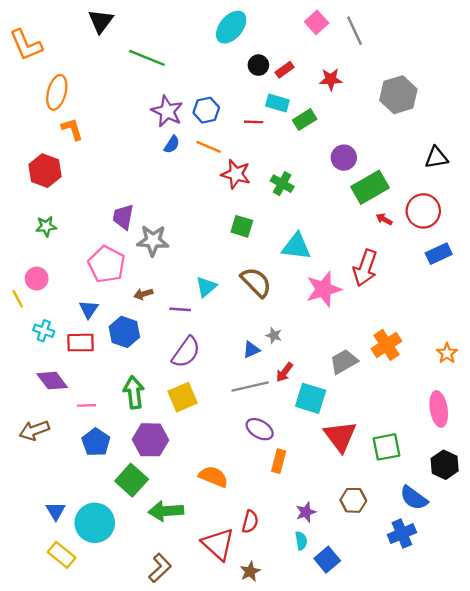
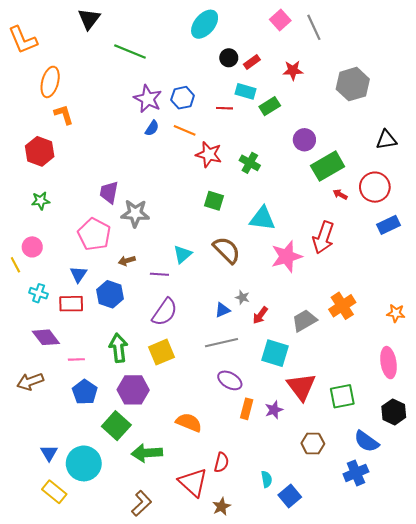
orange star: (447, 353) -> (396, 313), turned -30
red arrow: (285, 372) -> (260, 315), moved
purple star: (306, 512) -> (274, 410), moved

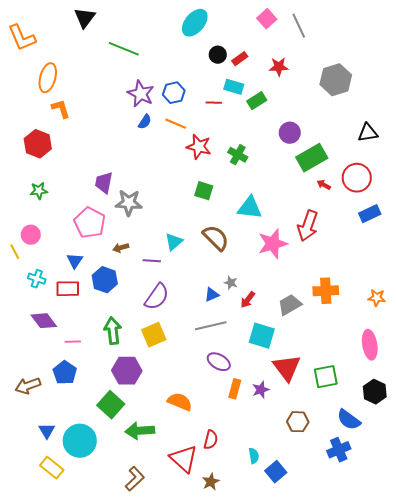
orange cross: (342, 306) -> (326, 291), turned 30
brown arrow: (30, 381) -> (28, 386), moved
blue pentagon: (85, 392) -> (65, 373), moved

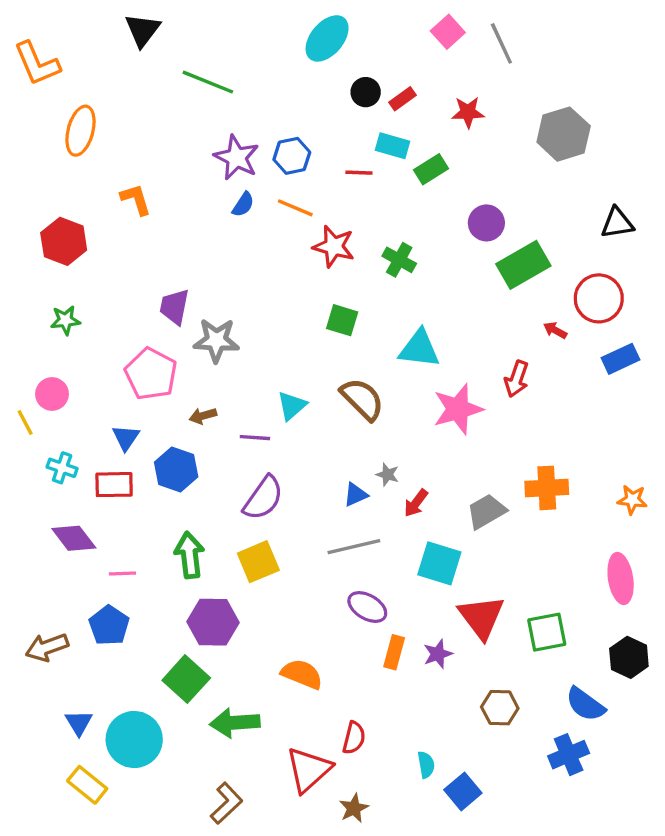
orange L-shape: (61, 109) -> (136, 199), moved
red arrow: (324, 185) -> (555, 330), moved
red arrow: (308, 226) -> (517, 379), size x0.7
red triangle: (184, 459) -> (309, 770), turned 36

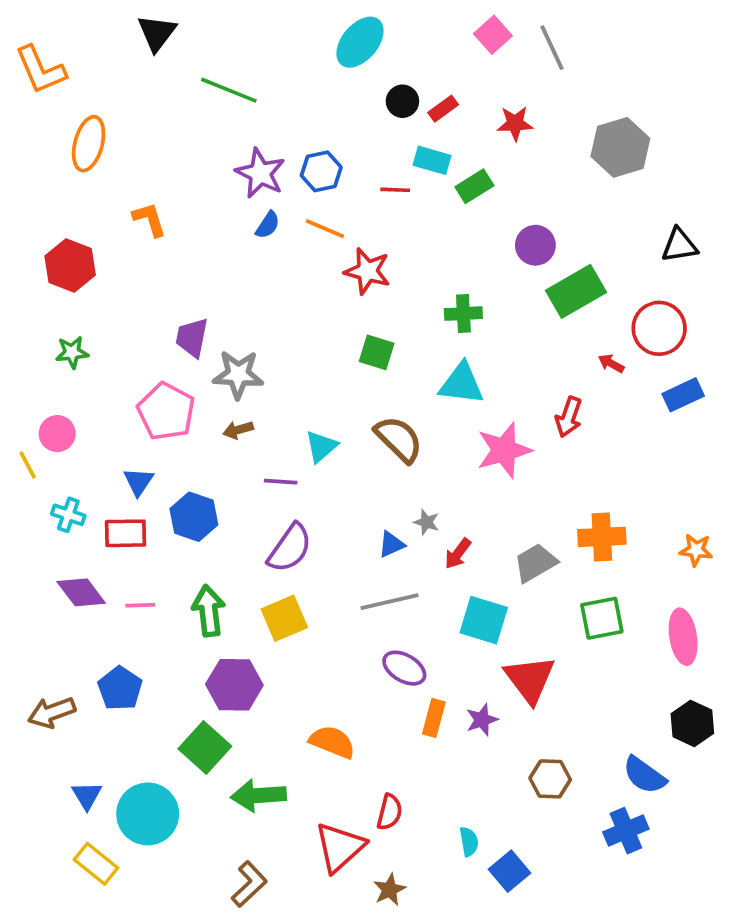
green cross: (399, 260) -> (463, 314), moved, turned -32
brown arrow: (203, 416) -> (238, 430), moved
pink line: (122, 573) -> (140, 605), moved
green square: (547, 632) -> (602, 618), moved

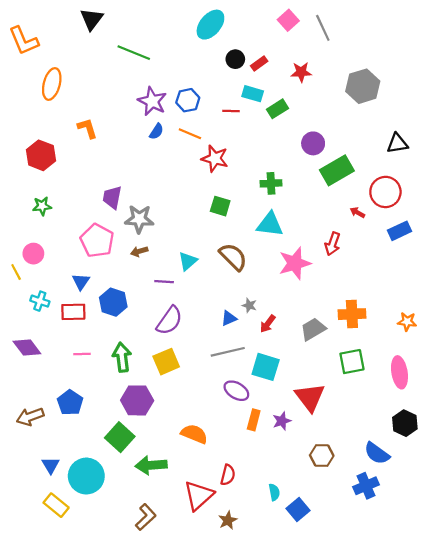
purple diamond: (81, 592) -> (27, 348), moved
cyan square: (484, 620) -> (266, 367), moved

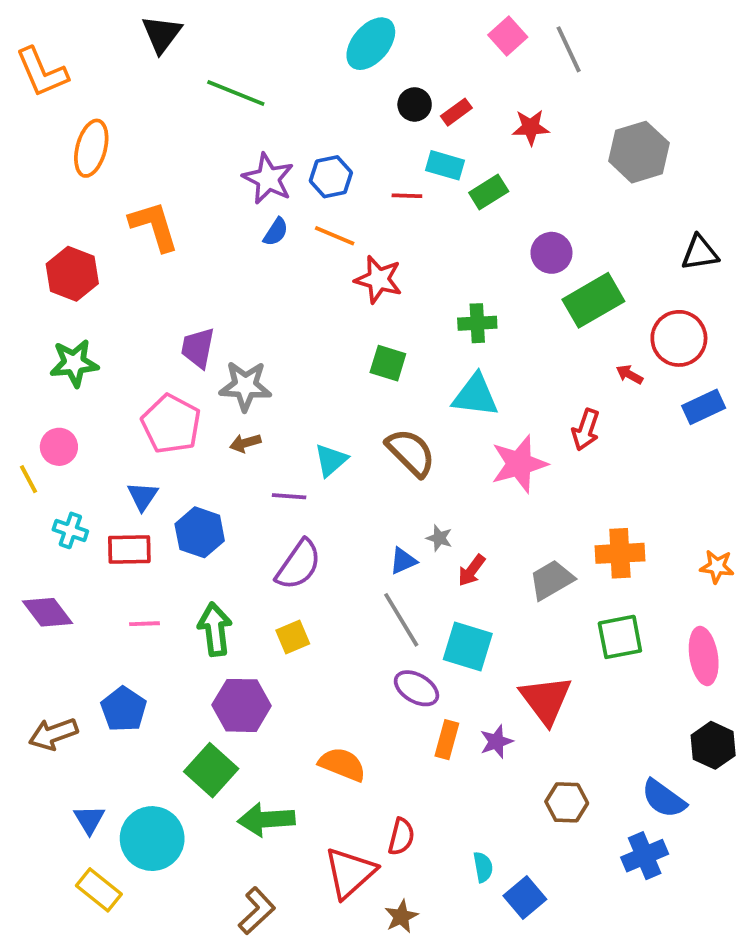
orange L-shape: (87, 128) -> (154, 226), size x1.4
green star: (42, 206) -> (74, 363), size x1.4
gray line: (228, 352) -> (401, 620), turned 72
yellow square: (166, 362) -> (293, 637), size x0.7

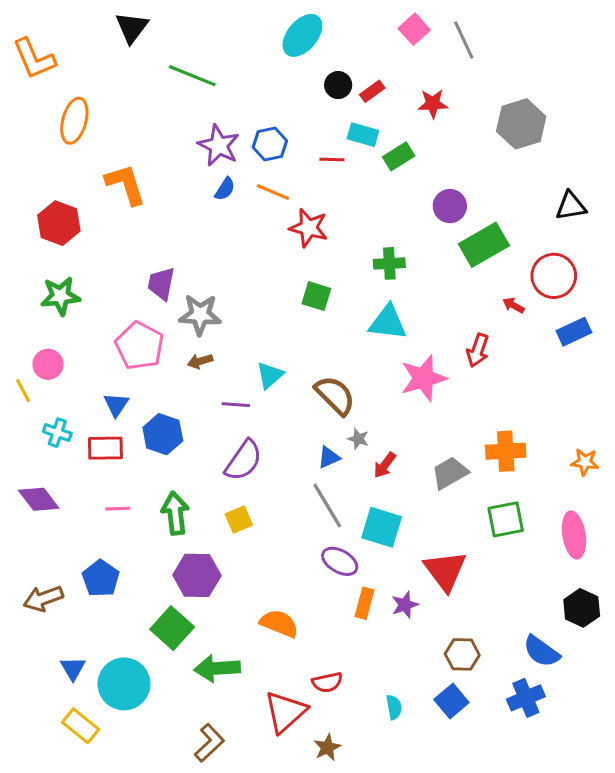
brown semicircle: (411, 452) -> (335, 395), moved
red semicircle: (401, 837) -> (327, 682), turned 64
blue square: (525, 897) -> (451, 701), moved

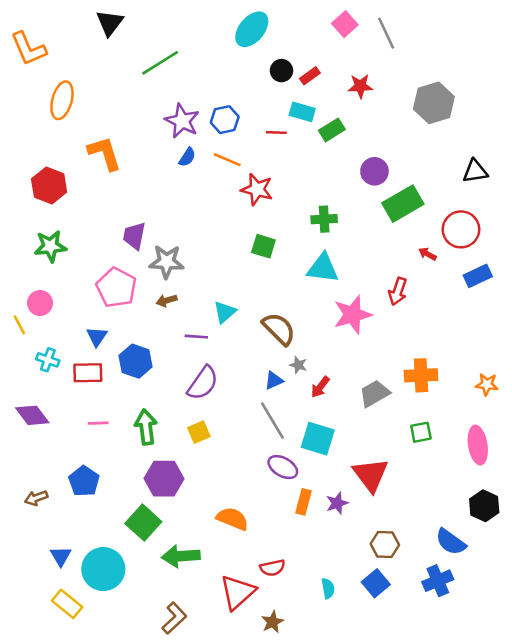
green line: (192, 76) -> (160, 63), turned -54
green square: (506, 519) -> (421, 432), size x0.7
brown arrow: (43, 599) -> (36, 498), size x0.7

